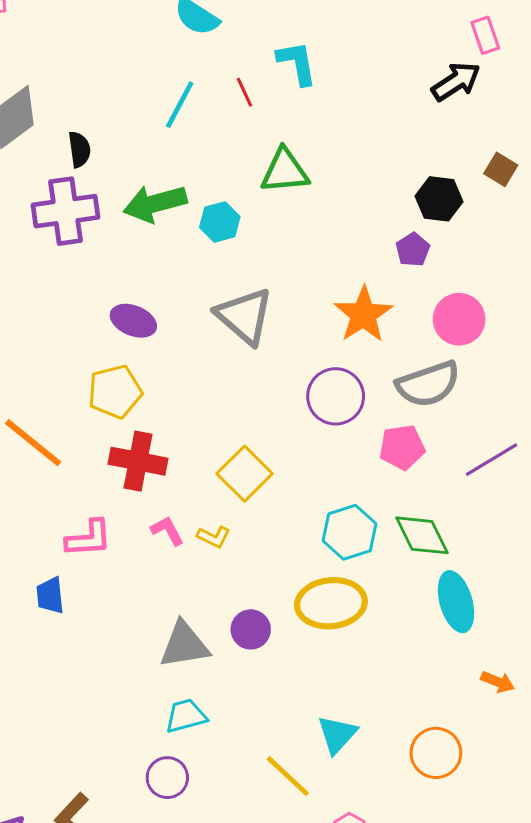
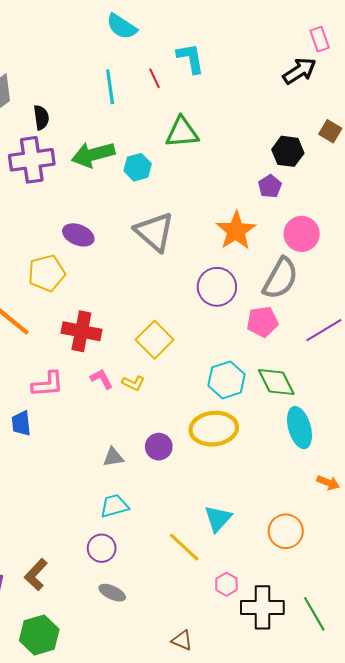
cyan line: (180, 105) -> (110, 87), turned -36
gray semicircle: (428, 384) -> (280, 278), turned -42
yellow pentagon: (115, 392) -> (47, 273), moved
gray triangle: (184, 645) -> (113, 457), size x0.6

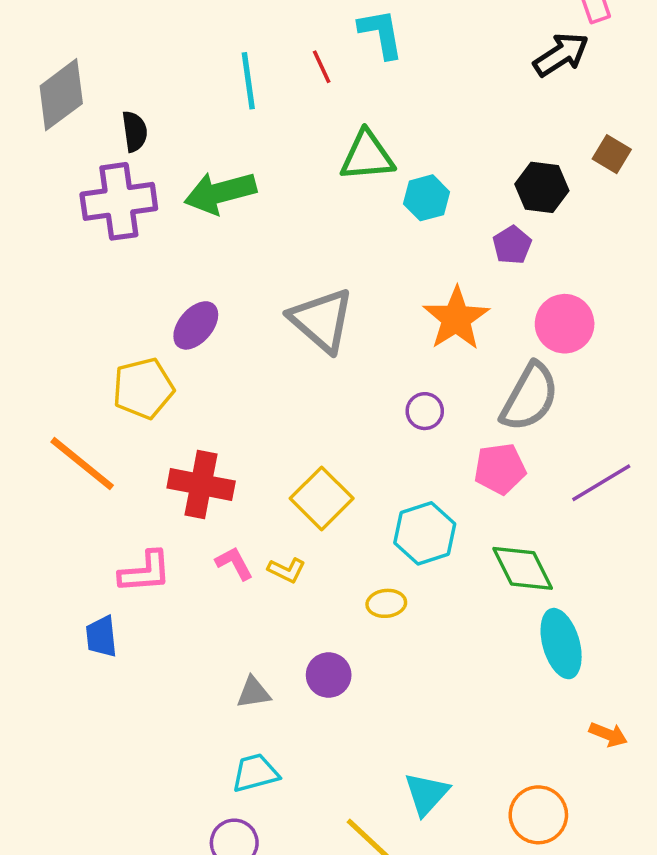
cyan hexagon: (138, 167) -> (426, 198), moved
purple ellipse: (78, 235) -> (196, 325), turned -72
purple circle: (217, 287) -> (425, 411), size x0.6
cyan hexagon: (226, 380) -> (425, 533), moved
yellow ellipse: (214, 429) -> (386, 603), moved, size x0.5

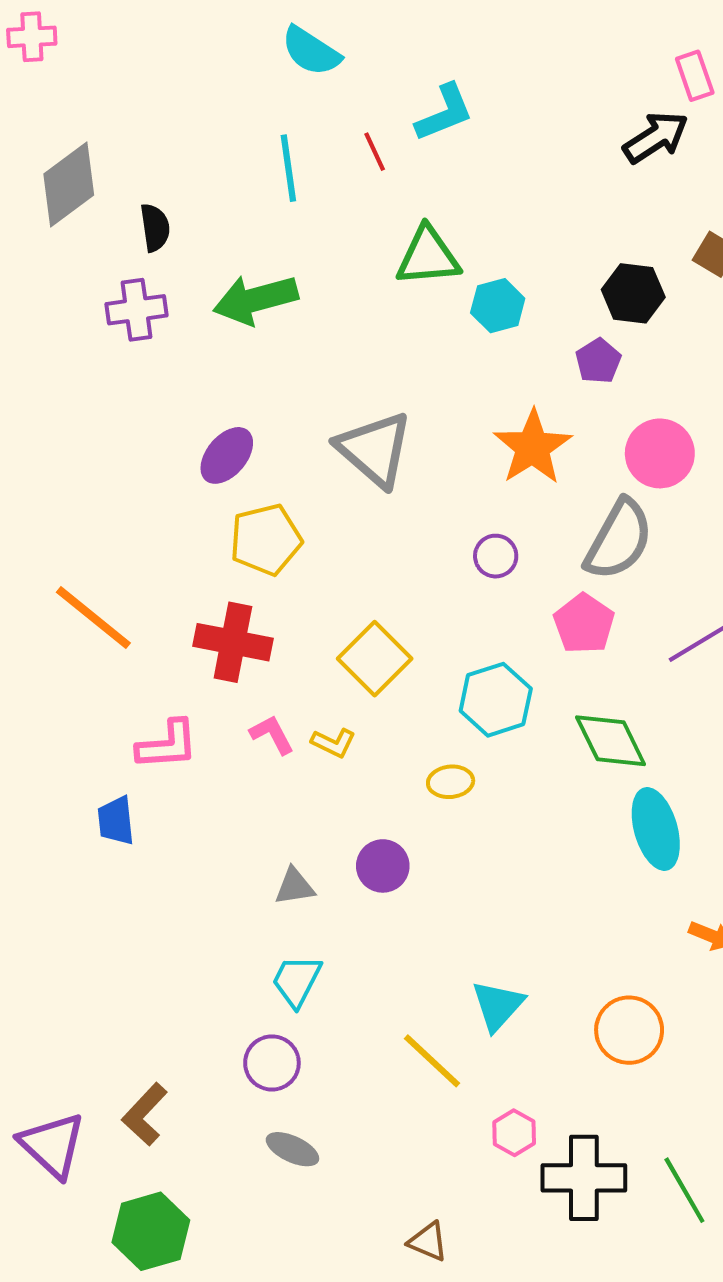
cyan L-shape: (381, 34) -> (444, 113), turned 78
purple cross: (119, 201) -> (136, 310), size x0.7
yellow pentagon: (143, 388) -> (266, 540), moved
pink pentagon: (500, 469) -> (584, 624), turned -30
cyan trapezoid: (255, 773) -> (297, 981), turned -48

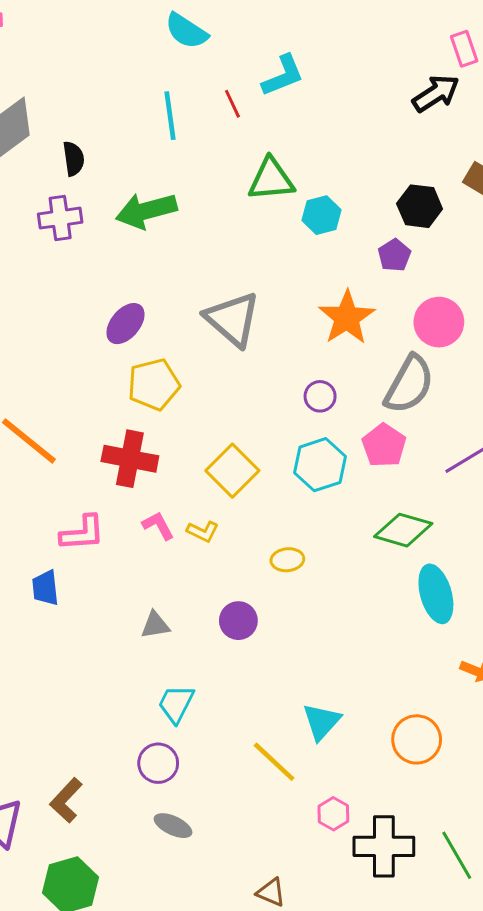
cyan hexagon: (496, 700) -> (320, 465), moved
green diamond: (611, 741) -> (403, 530), turned -48
gray triangle: (295, 886) -> (155, 625), moved

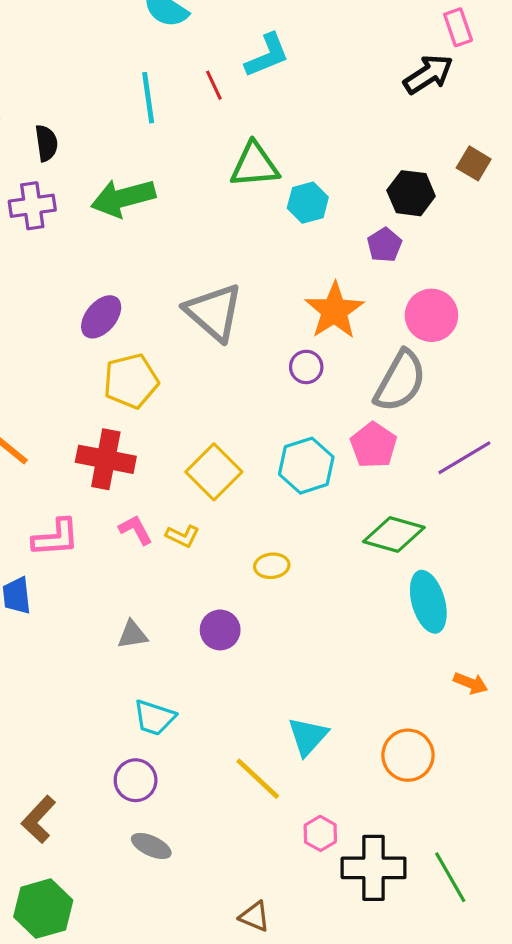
purple circle: (320, 396) -> (306, 367), moved
cyan trapezoid: (176, 704) -> (154, 718), turned -99

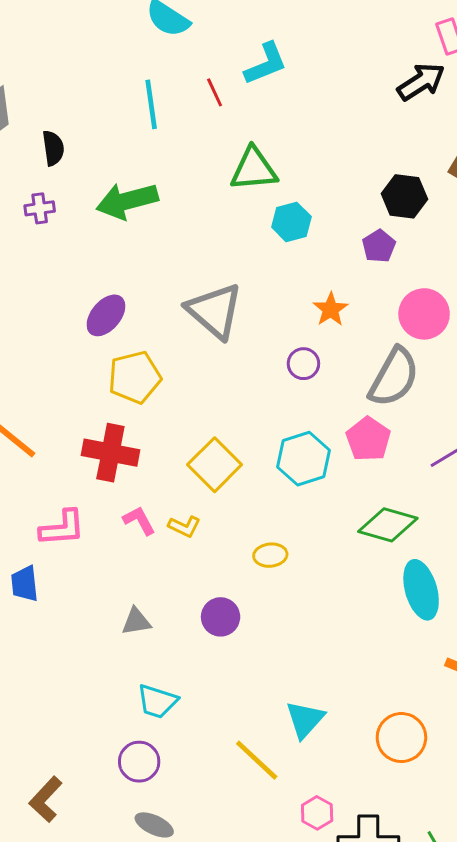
cyan hexagon: (308, 203) -> (291, 222), moved
purple cross: (32, 206) -> (40, 208), size x0.7
orange star: (334, 311) -> (331, 309), size x0.6

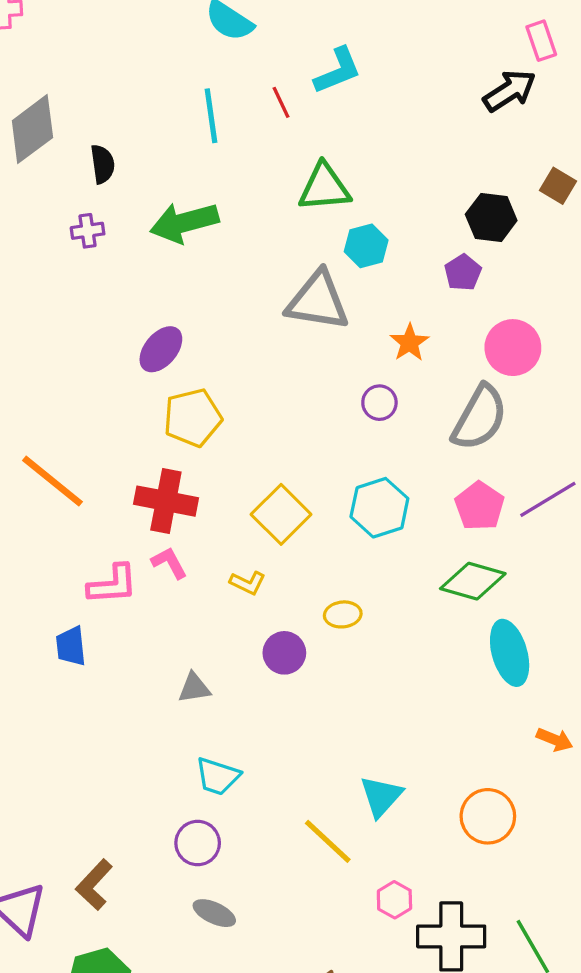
gray triangle: (215, 311) -> (318, 301), moved, turned -32
pink pentagon: (368, 439) -> (480, 506), moved
pink L-shape: (139, 520) -> (169, 563), moved
purple circle: (221, 617) -> (284, 653), moved

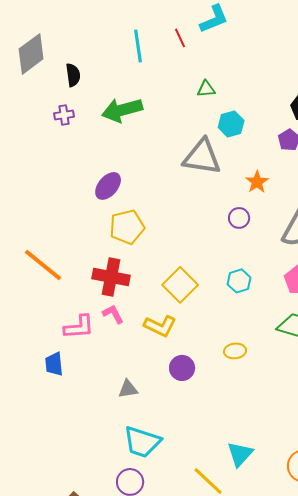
green triangle: (324, 187) -> (206, 89), size x0.6
cyan hexagon: (379, 508) -> (239, 281), size x0.7
yellow L-shape: (248, 583) -> (160, 326), size x1.5
yellow ellipse: (343, 614) -> (235, 351), moved
cyan trapezoid: (218, 776) -> (142, 442), size x1.4

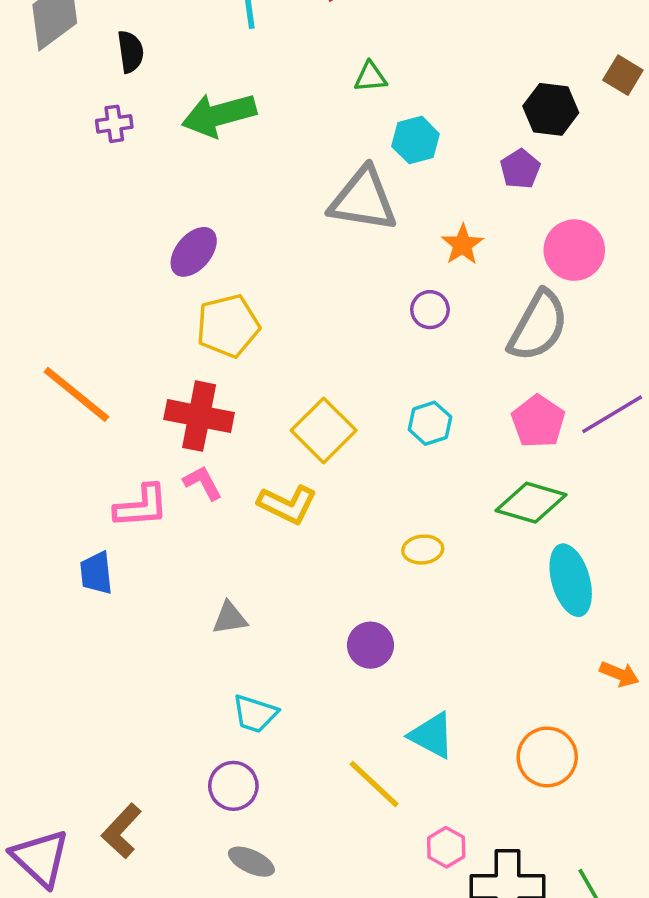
purple circle: (182, 368) -> (370, 645), moved
cyan trapezoid: (142, 442) -> (255, 714), size x0.7
cyan triangle: (240, 454) -> (432, 735), turned -44

